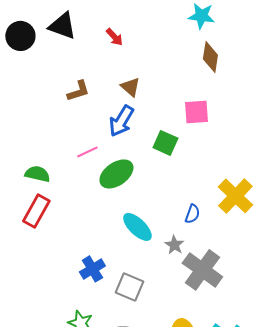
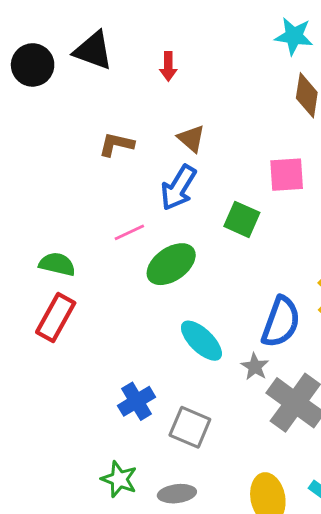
red arrow: (114, 37) -> (168, 66), turned 42
brown L-shape: (78, 91) -> (116, 144), turned -150
blue semicircle: (192, 214) -> (281, 322), size x1.8

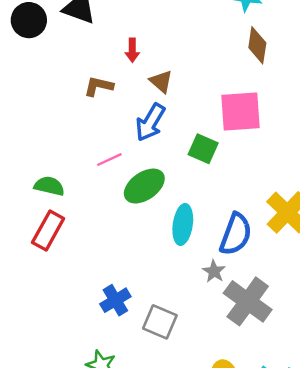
red arrow: (168, 66) -> (132, 50), moved
pink square: (287, 175) -> (240, 111), size x1.4
cyan ellipse: (201, 341) -> (183, 224), moved, turned 54

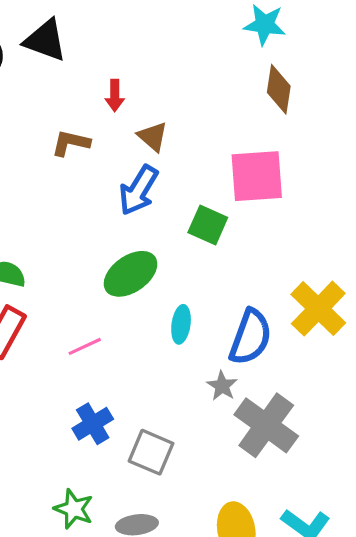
pink line: (109, 160) -> (85, 346), moved
cyan ellipse: (183, 224) -> (181, 324), size x0.7

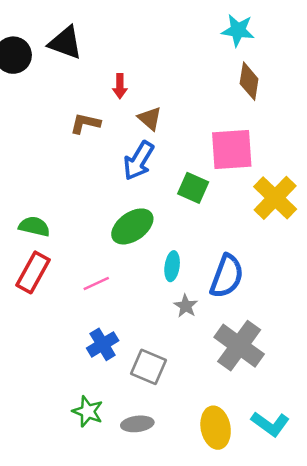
yellow cross: (318, 309) -> (275, 198), moved
gray star: (222, 386) -> (186, 306), moved

